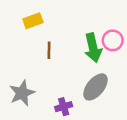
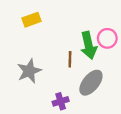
brown line: (49, 50) -> (70, 59), moved
gray star: (22, 93) -> (29, 71), moved

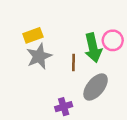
yellow rectangle: (31, 20) -> (33, 35), moved
gray star: (29, 71) -> (39, 56), moved

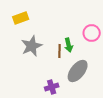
yellow rectangle: (33, 35) -> (21, 18), moved
green arrow: (93, 48) -> (69, 45), moved, size x0.6

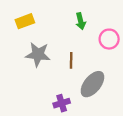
green arrow: (69, 45) -> (81, 21), moved
gray star: (32, 46) -> (38, 54), turned 30

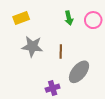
pink circle: (109, 39) -> (93, 20), moved

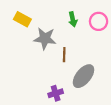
yellow rectangle: (21, 18) -> (22, 19), turned 49
gray star: (32, 46) -> (45, 39), moved

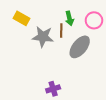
brown line: (64, 55) -> (61, 31), moved
gray ellipse: (84, 76) -> (80, 47), moved

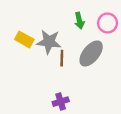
yellow rectangle: (21, 18) -> (24, 39), moved
brown line: (61, 31) -> (62, 58), moved

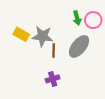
green arrow: (79, 21) -> (77, 18), moved
purple cross: (61, 102) -> (53, 79), moved

